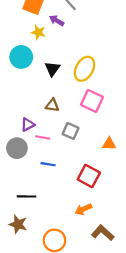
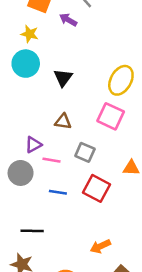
yellow star: (38, 32) -> (30, 34), moved
yellow ellipse: (84, 69) -> (121, 80), moved
red square: (89, 176) -> (96, 188), moved

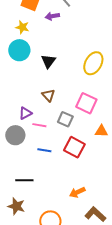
purple arrow: (68, 20) -> (52, 16), turned -40
pink square: (111, 116) -> (86, 103), moved
brown triangle: (63, 121) -> (48, 95), turned 40

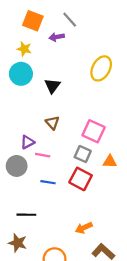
yellow ellipse: (93, 63) -> (101, 68), moved
gray square: (65, 119) -> (83, 154), moved

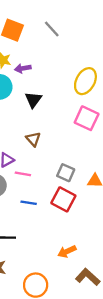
purple arrow: (57, 37) -> (23, 68), moved
pink square: (94, 131) -> (87, 118), moved

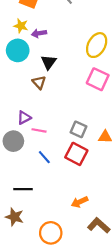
brown triangle: (33, 139) -> (39, 82), moved
blue line: (29, 203) -> (44, 157), turned 40

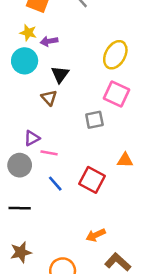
gray square: (78, 129) -> (94, 120), moved, turned -35
black line: (23, 189) -> (20, 208), moved
brown star: (14, 217) -> (21, 252), turned -30

